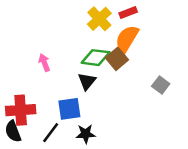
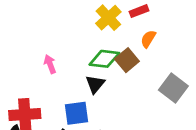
orange semicircle: (127, 39) -> (148, 39), moved, size x0.6
gray square: (161, 85) -> (173, 88), size x1.5

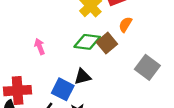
black triangle: (95, 84) -> (82, 77), moved, turned 36
blue square: (77, 113) -> (63, 89), turned 35

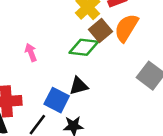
orange semicircle: (125, 24) -> (126, 28), size x1.6
brown square: (107, 43) -> (101, 30), moved

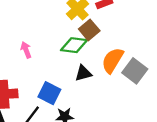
orange semicircle: (126, 28) -> (113, 60), moved
black triangle: (79, 86) -> (83, 73), moved

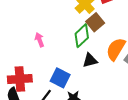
green diamond: (74, 45) -> (82, 36), turned -50

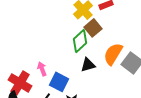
pink arrow: (39, 40) -> (42, 69), moved
red cross: (20, 79) -> (20, 83), turned 35

